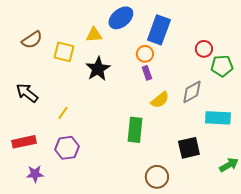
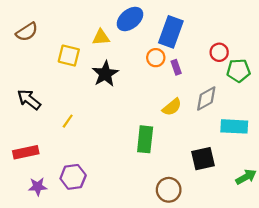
brown semicircle: (32, 40) -> (27, 32), moved
purple rectangle: (147, 73) -> (176, 67), moved
purple hexagon: (67, 148) -> (73, 177), moved

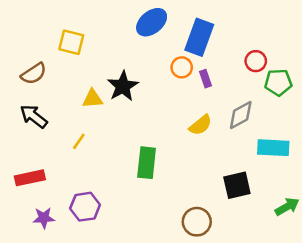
brown semicircle: (27, 32) -> (34, 74), moved
yellow triangle: (101, 37) -> (93, 99), moved
yellow square: (69, 56) -> (71, 42), moved
green rectangle: (145, 139) -> (147, 163), moved

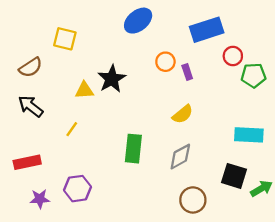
blue rectangle: (199, 37) -> (207, 30), moved, turned 52
gray diamond: (241, 115) -> (180, 157), moved
black square: (237, 185) -> (234, 176), moved, turned 30
brown circle: (197, 222) -> (193, 200), moved

